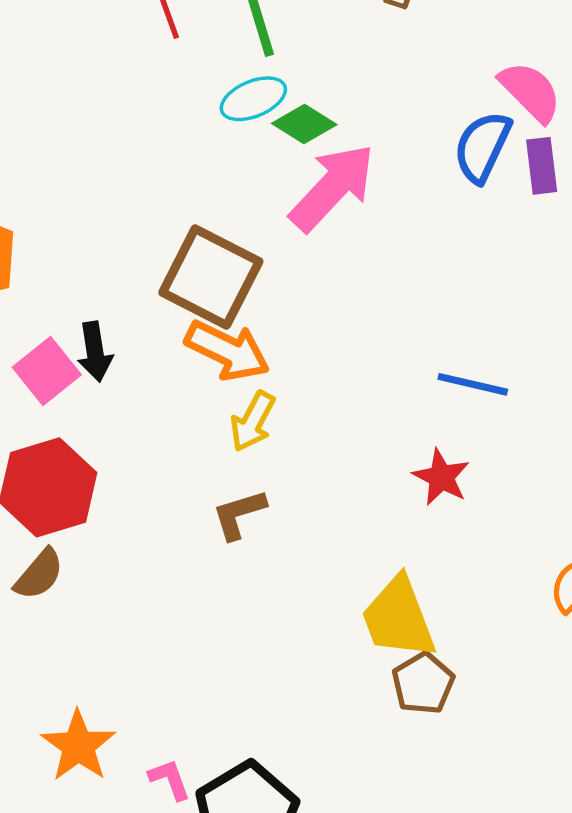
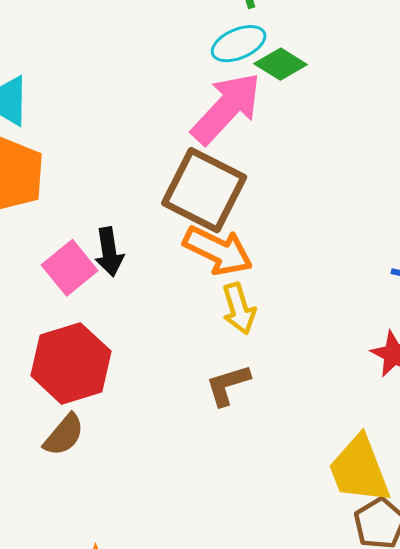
pink arrow: (332, 187) -> (226, 108), moved
yellow arrow: (253, 421) -> (239, 309), turned -45

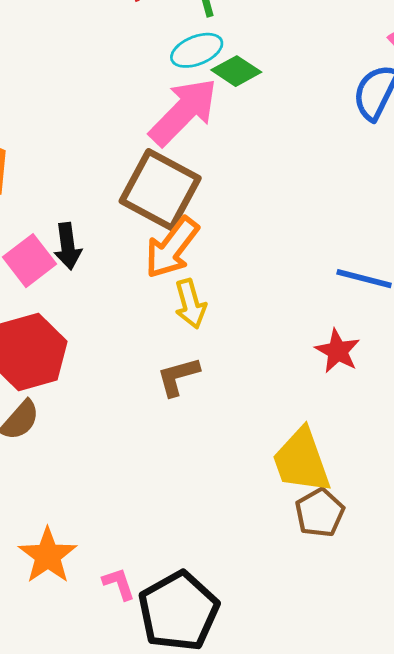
orange arrow: (218, 251) -> (172, 248), turned 100

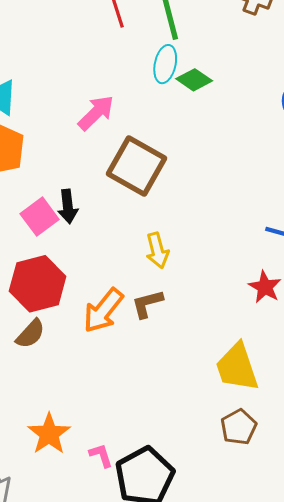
cyan ellipse: (197, 50) -> (165, 64), turned -57
pink arrow: (183, 112) -> (96, 113), moved, size x0.7
orange arrow: (172, 248) -> (103, 311), moved
brown pentagon: (320, 513) -> (239, 427), moved

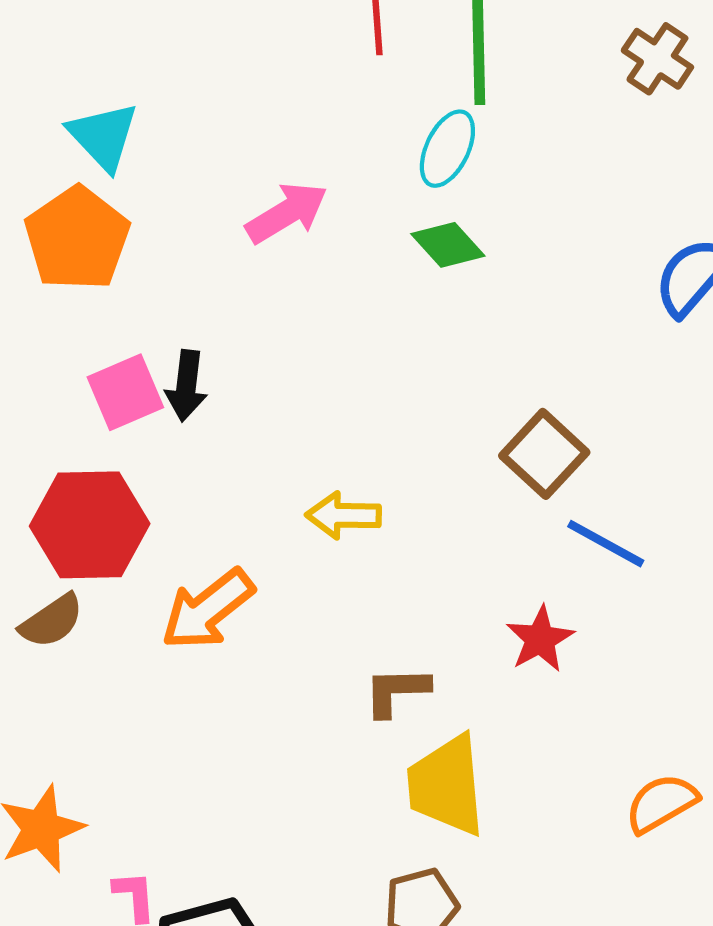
green diamond: (194, 80) -> (448, 245), moved
brown square: (137, 166) -> (544, 454), moved, size x0.7
yellow arrow: (157, 250) -> (343, 515), turned 92
brown L-shape: (147, 304) -> (396, 691), moved

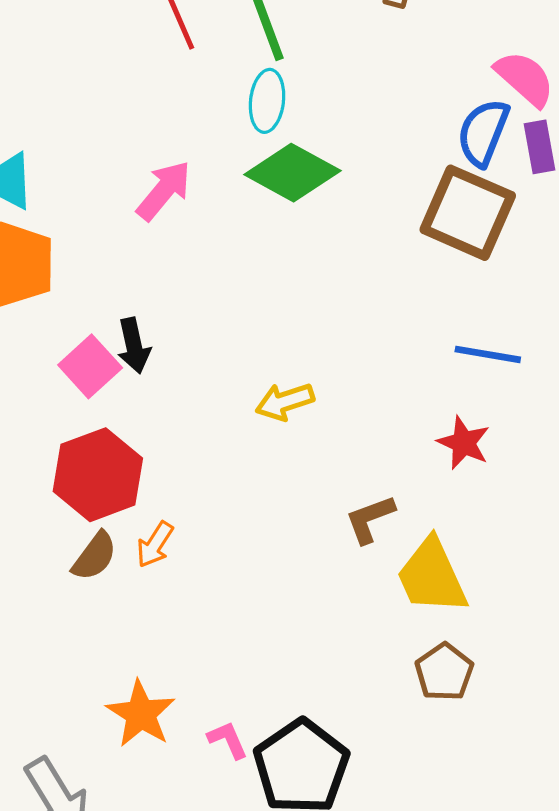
green diamond: (448, 245) -> (292, 173), size x1.6
brown square: (544, 454) -> (468, 213), moved, size x1.4
orange arrow: (208, 609) -> (155, 545), moved, size x0.6

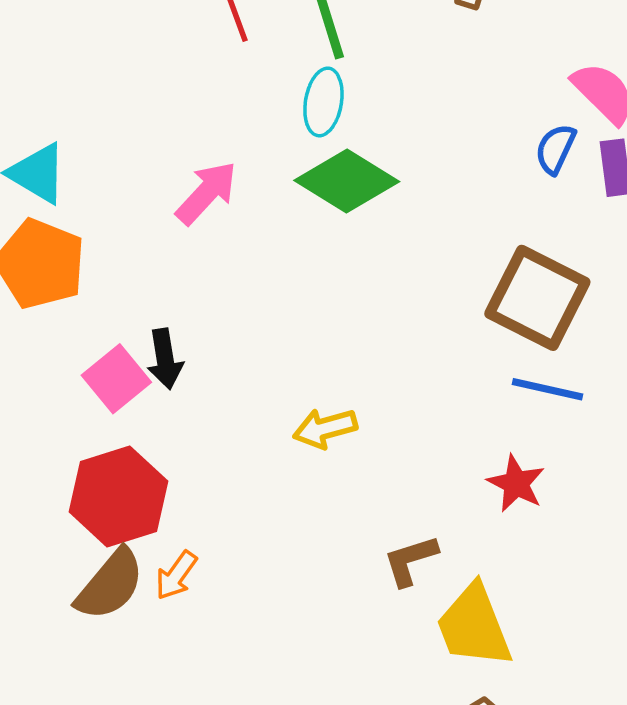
blue semicircle: (483, 133) -> (555, 149), size x0.7
brown square: (468, 213) -> (537, 298), moved
brown semicircle: (94, 556) -> (110, 585), size x1.4

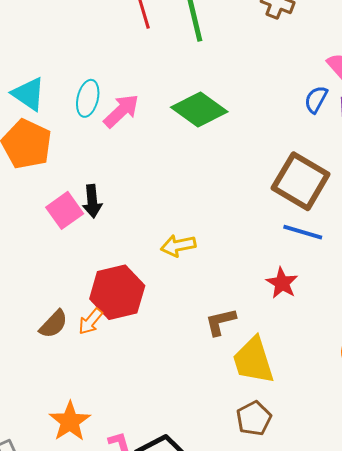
cyan ellipse: (323, 102) -> (88, 98), moved
red hexagon: (118, 497) -> (117, 292), moved
brown semicircle: (110, 585) -> (54, 324), size x0.7

